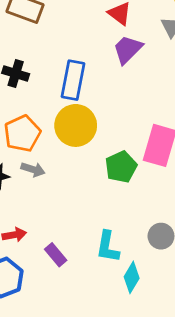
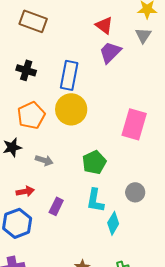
green pentagon: (121, 167) -> (94, 162), moved
gray arrow: (33, 169) -> (44, 160), moved
purple rectangle: (56, 255) -> (56, 206), turned 66

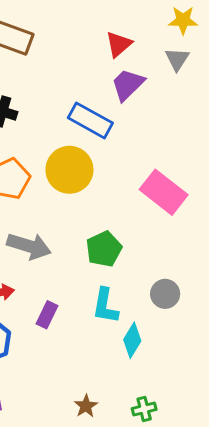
red triangle: (104, 25) -> (119, 44), turned 42
blue rectangle: (69, 75) -> (90, 120), moved, turned -72
pink rectangle: (134, 124) -> (164, 192), turned -68
gray arrow: (44, 160) -> (29, 246), size x1.6

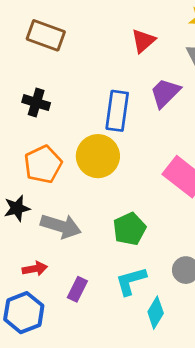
purple trapezoid: (128, 85) -> (165, 93), moved
blue rectangle: (90, 120) -> (117, 111), turned 69
cyan L-shape: (105, 306) -> (131, 281), turned 64

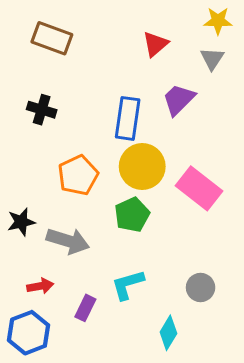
yellow circle: (98, 156) -> (142, 167), moved
orange pentagon: (43, 164) -> (78, 175), moved
green pentagon: (129, 229) -> (132, 215), moved
cyan L-shape: (131, 281) -> (128, 285), moved

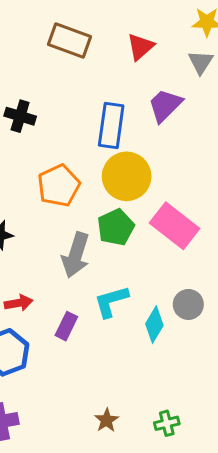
brown rectangle: (52, 38) -> (69, 41), moved
pink rectangle: (199, 188) -> (174, 226), moved
gray arrow: (68, 241) -> (76, 255), moved, turned 90
cyan diamond: (168, 333) -> (154, 325), moved

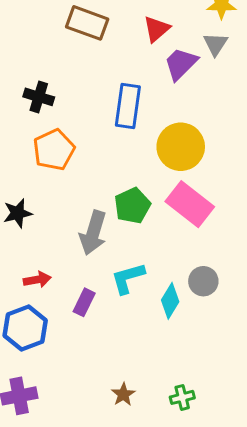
purple trapezoid: (165, 105) -> (181, 64), moved
yellow circle: (127, 176) -> (181, 147), moved
orange pentagon: (59, 186) -> (54, 150), moved

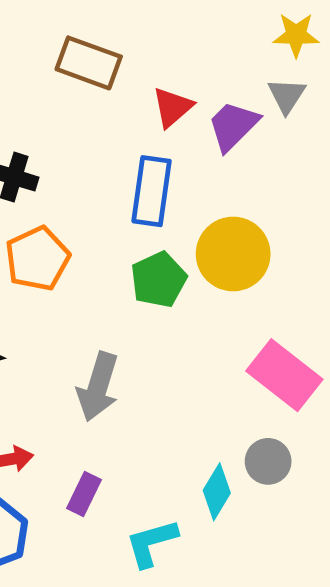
red triangle: (157, 29) -> (173, 107), moved
pink rectangle: (190, 204) -> (284, 375), moved
green pentagon: (132, 206) -> (159, 280), moved
cyan L-shape: (128, 278) -> (152, 543), moved

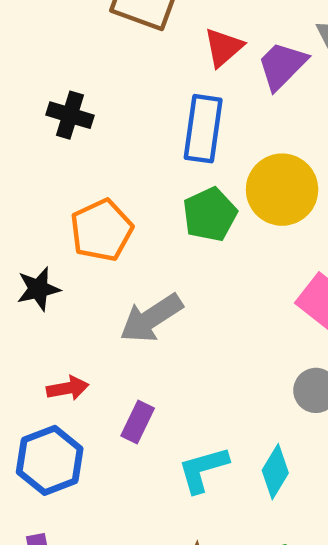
orange pentagon: (37, 259) -> (102, 230), moved
gray arrow: (98, 387) -> (151, 318), turned 40
cyan diamond: (217, 492) -> (275, 472), moved

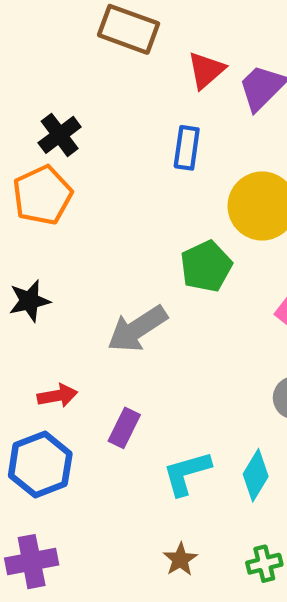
black cross: (70, 115) -> (60, 135), turned 36
blue rectangle: (203, 129) -> (187, 148), size x0.7
green pentagon: (210, 214) -> (206, 266), moved
orange pentagon: (102, 230) -> (42, 195), moved

